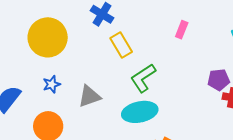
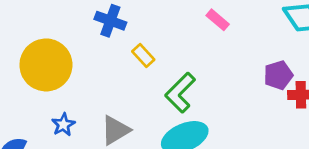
pink rectangle: (182, 30) -> (218, 20), turned -60
yellow rectangle: (121, 45) -> (143, 55), size x0.7

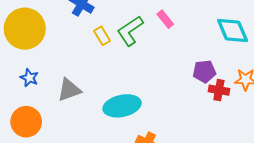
green L-shape: (180, 93) -> (130, 31), moved
blue star: (63, 125) -> (29, 78), turned -30

